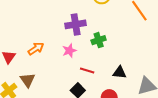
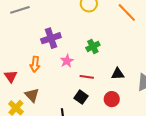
purple cross: (76, 24) -> (51, 38), moved
orange arrow: (36, 49) -> (35, 64), turned 140

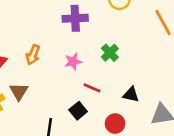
purple cross: (51, 38) -> (75, 18), moved
green cross: (93, 46) -> (110, 53), turned -32

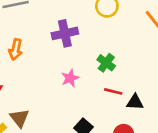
orange arrow: (33, 55) -> (16, 49), moved
red line: (92, 88) -> (113, 91), moved

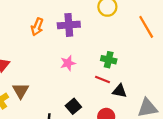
orange arrow: (16, 49) -> (37, 27), moved
green cross: (106, 63) -> (109, 60), moved, turned -32

